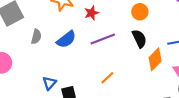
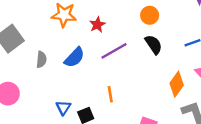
orange diamond: (155, 59) -> (177, 84), moved
orange line: (107, 78) -> (110, 94), moved, turned -48

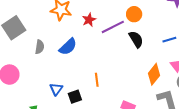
purple line: (114, 51) -> (113, 27), moved

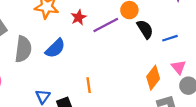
black semicircle: (136, 39) -> (145, 29), moved
gray semicircle: (40, 47) -> (23, 49), size x1.6

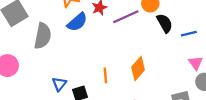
blue semicircle: (55, 48) -> (77, 22), moved
orange diamond: (153, 78) -> (138, 68), moved

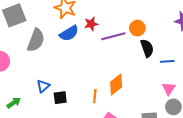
orange line: (105, 75) -> (95, 96), moved

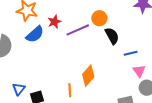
blue line: (167, 61) -> (131, 53), moved

